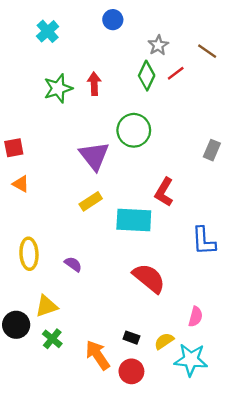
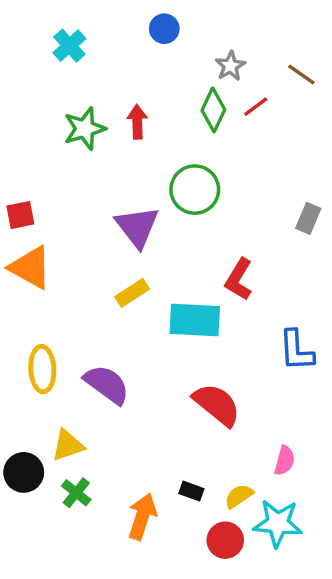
orange triangle: (21, 184) -> (30, 267), size x1.8
purple semicircle: (73, 264) -> (107, 384), size x1.8
orange arrow: (98, 355) -> (142, 516), turned 52
red circle: (131, 371) -> (225, 540), moved

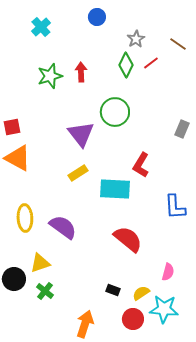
orange arrow: (142, 516) -> (85, 324), moved

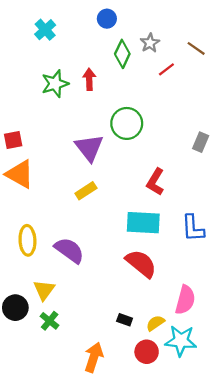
green diamond: (126, 65) -> (122, 54), moved
cyan rectangle: (115, 189) -> (143, 223), moved
yellow triangle: (40, 263) -> (44, 290), turned -35
pink semicircle: (168, 272) -> (185, 300), size x1.5

